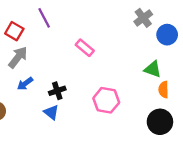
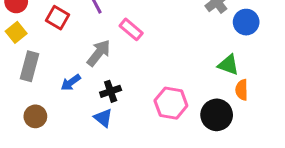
pink rectangle: (85, 48) -> (131, 29), moved
gray arrow: (18, 57) -> (99, 53), moved
black circle: (160, 122) -> (217, 115), moved

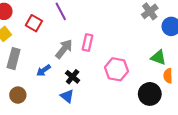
pink rectangle: (131, 29) -> (88, 42), moved, turned 63
black cross: (111, 91) -> (73, 77), turned -32
pink hexagon: (171, 103) -> (117, 69), moved

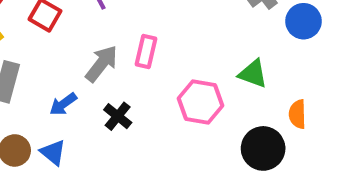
green triangle: (158, 58) -> (253, 74), moved
blue triangle: (67, 96) -> (53, 152), moved

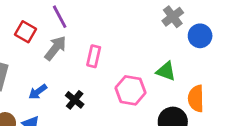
gray arrow: (102, 64) -> (55, 48), moved
orange semicircle: (297, 114) -> (196, 99), size x1.4

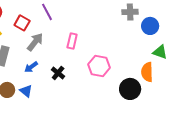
gray cross: (173, 17) -> (130, 12), turned 35
gray arrow: (55, 48) -> (35, 42), moved
green triangle: (166, 71) -> (160, 52), moved

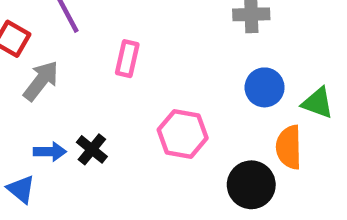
blue circle: (150, 26) -> (265, 87), moved
pink rectangle: (72, 41) -> (127, 59), moved
blue arrow: (31, 67) -> (50, 152), moved, turned -144

